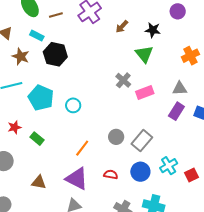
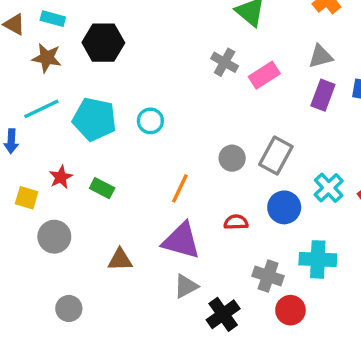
cyan rectangle: (37, 36) -> (53, 19), moved

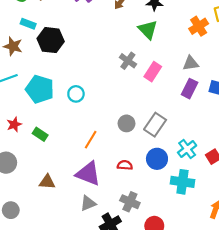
cyan rectangle: (53, 19) -> (28, 24), moved
pink rectangle: (264, 75) -> (153, 72), turned -30
cyan cross: (318, 259) -> (182, 182), moved
gray cross: (268, 276) -> (130, 202), moved

